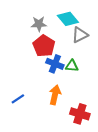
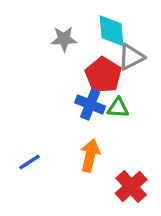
cyan diamond: (68, 19) -> (111, 31), turned 35
red pentagon: (44, 46) -> (103, 75), moved
red cross: (80, 114) -> (131, 186), turned 30

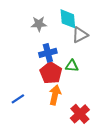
red pentagon: (103, 75) -> (51, 73), moved
blue cross: (90, 105) -> (48, 53), moved, turned -36

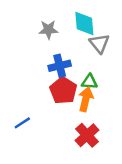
gray triangle: (80, 35) -> (99, 43), turned -42
orange arrow: (55, 95) -> (86, 99), moved
red cross: (80, 114) -> (87, 135), moved

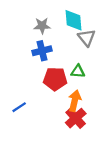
blue cross: (60, 66) -> (42, 51), moved
red pentagon: (63, 91) -> (55, 79), turned -30
orange arrow: (86, 99) -> (75, 101), moved

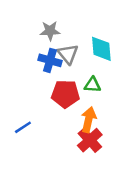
cyan diamond: (74, 20) -> (101, 49), moved
gray triangle: (87, 38) -> (68, 54), moved
blue cross: (42, 51) -> (50, 60), turned 30

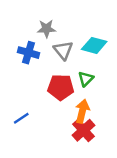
cyan diamond: (101, 49) -> (94, 45), turned -70
blue cross: (50, 60) -> (29, 53), moved
green triangle: (92, 85) -> (86, 79), turned -49

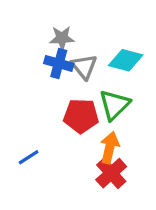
blue cross: (29, 53) -> (59, 63), moved
green triangle: (86, 79) -> (114, 105), size x1.5

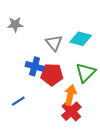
gray star: (62, 38) -> (15, 24), moved
blue cross: (59, 63) -> (35, 66), moved
green triangle: (114, 105) -> (86, 72), moved

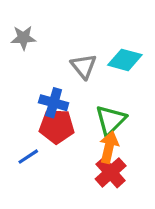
green triangle: (86, 72) -> (111, 120), moved
red pentagon: (52, 75) -> (57, 126), moved

